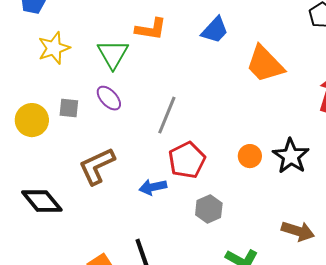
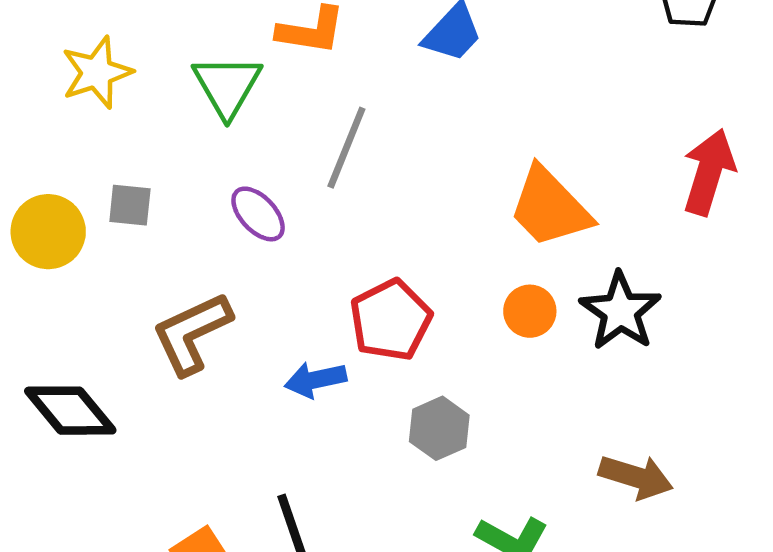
orange trapezoid: (265, 64) -> (550, 207), moved
purple ellipse: (109, 98) -> (258, 214), moved
gray line: (167, 115) -> (346, 148), moved

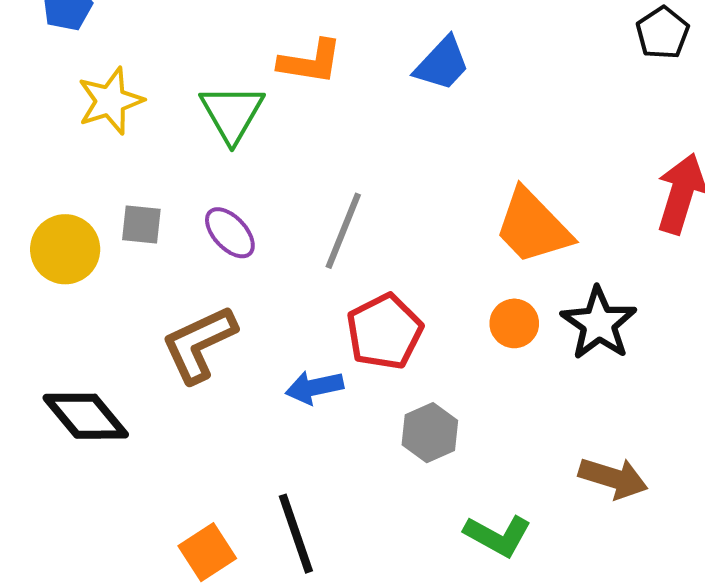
gray line: (346, 148) -> (343, 231), moved
purple ellipse: (258, 214) -> (230, 233), moved

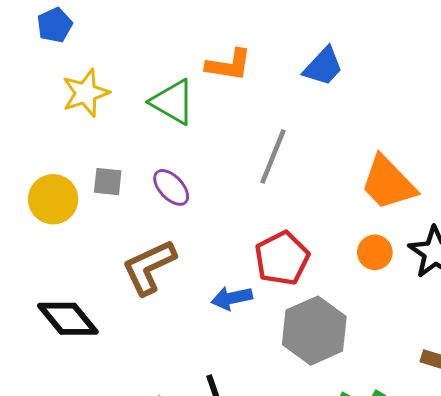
green triangle: (232, 113) -> (173, 102), turned -30
gray line: (343, 231) -> (273, 156), moved
gray hexagon: (430, 433) -> (314, 331), size x1.6

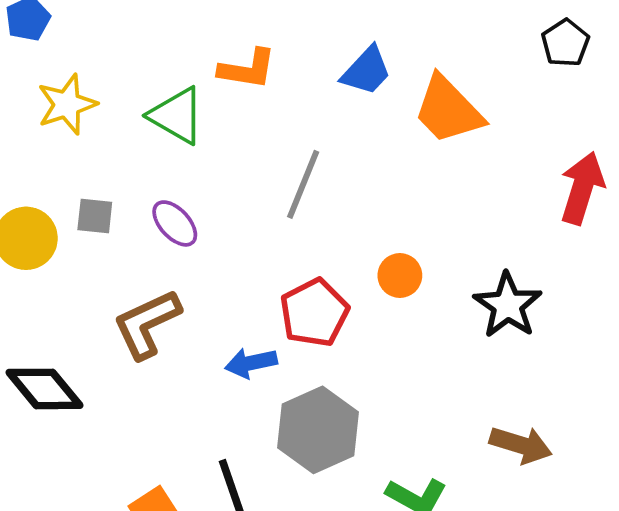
orange trapezoid: (388, 183) -> (448, 110), moved
orange circle: (375, 252) -> (400, 275), moved
gray hexagon: (314, 331) -> (318, 430), moved

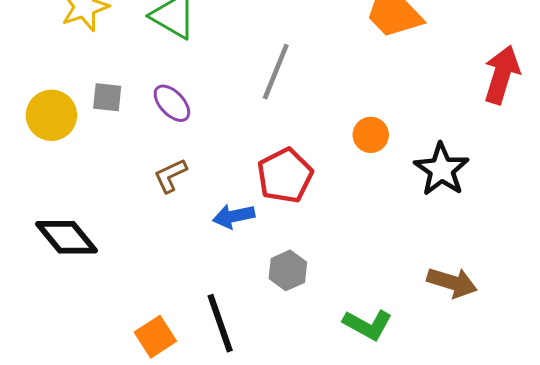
orange circle: (400, 275) -> (371, 135), moved
brown L-shape: (147, 324) -> (170, 176), moved, size x0.6
gray hexagon: (318, 430) -> (288, 270), size x0.6

